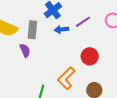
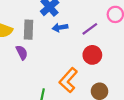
purple line: (83, 22) -> (90, 29), moved

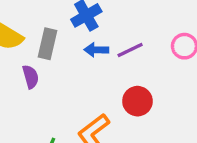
purple line: (90, 29) -> (130, 50), moved

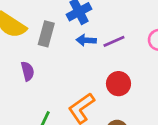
purple semicircle: (31, 77) -> (28, 71), moved

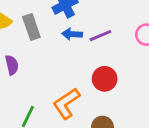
gray rectangle: (46, 34) -> (31, 27), turned -35

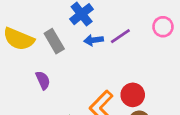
red circle: (105, 79) -> (133, 95), moved

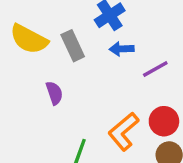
purple line: (120, 36) -> (155, 69), moved

